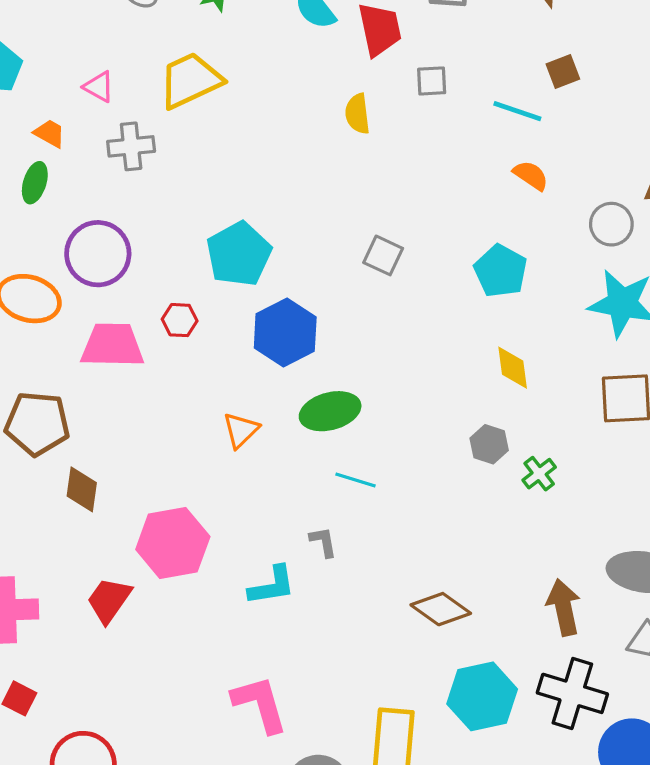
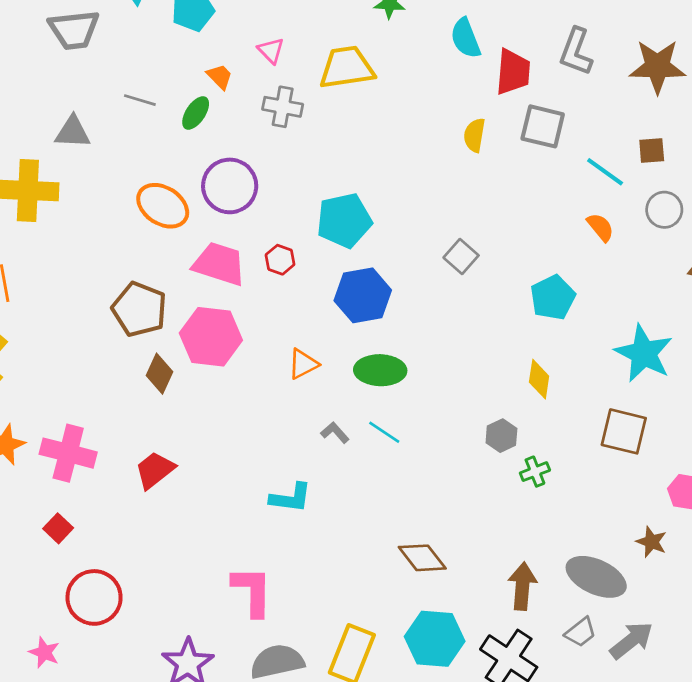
gray square: (432, 81) -> (543, 126), size x1.6
gray circle: (611, 224) -> (664, 210), moved
gray L-shape: (323, 542) -> (335, 433), moved, turned -48
pink hexagon: (173, 543) -> (211, 337), moved

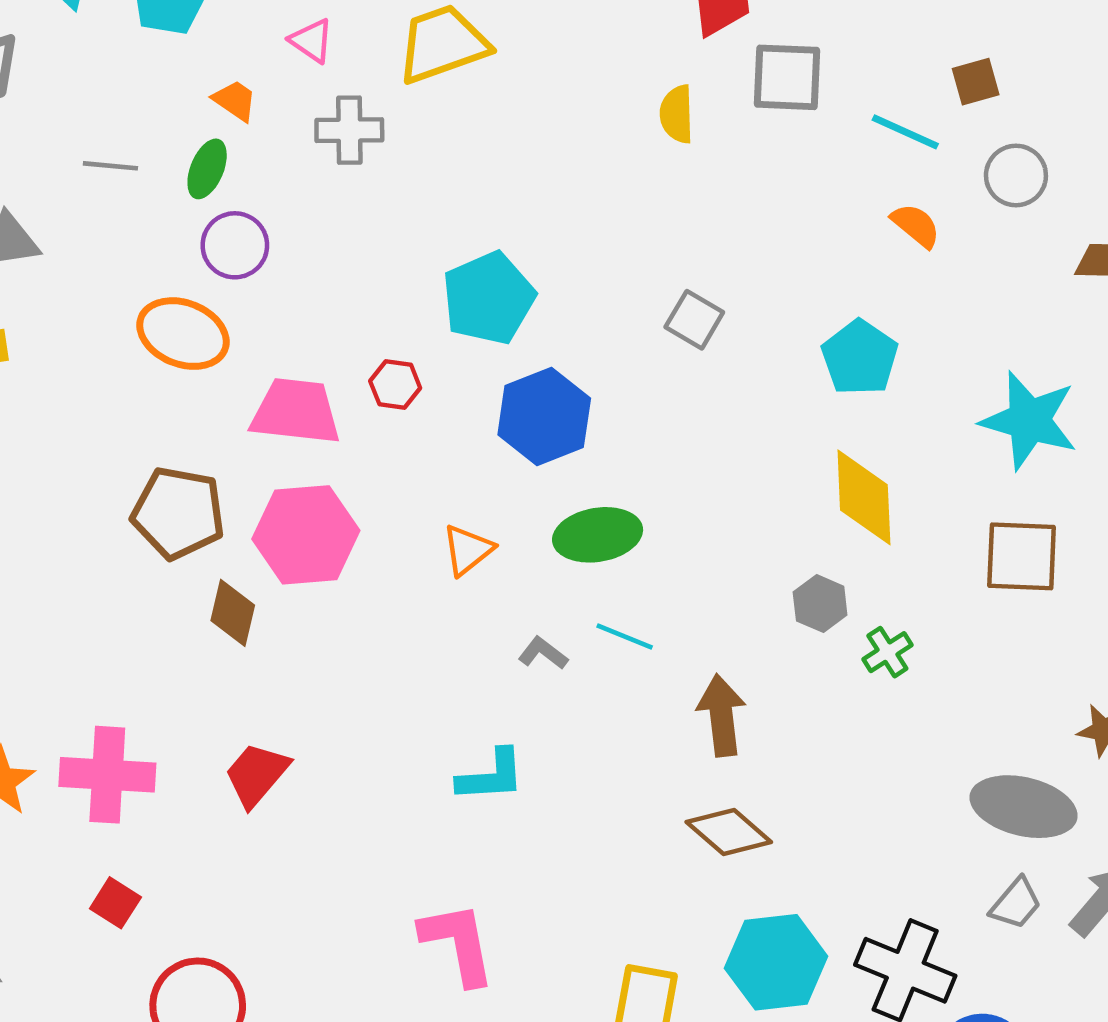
purple circle: (230, 186) -> (235, 245), moved, size x0.7
yellow diamond: (539, 379) -> (864, 497), size x1.5
brown arrow: (522, 586) -> (721, 715), moved

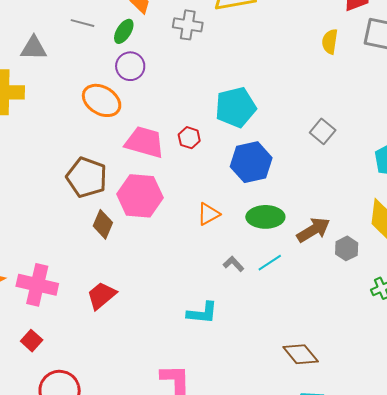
gray hexagon: (820, 604) -> (347, 248), moved
cyan line: (625, 636) -> (270, 263), turned -65
brown arrow: (721, 715) -> (313, 230), moved, turned 56

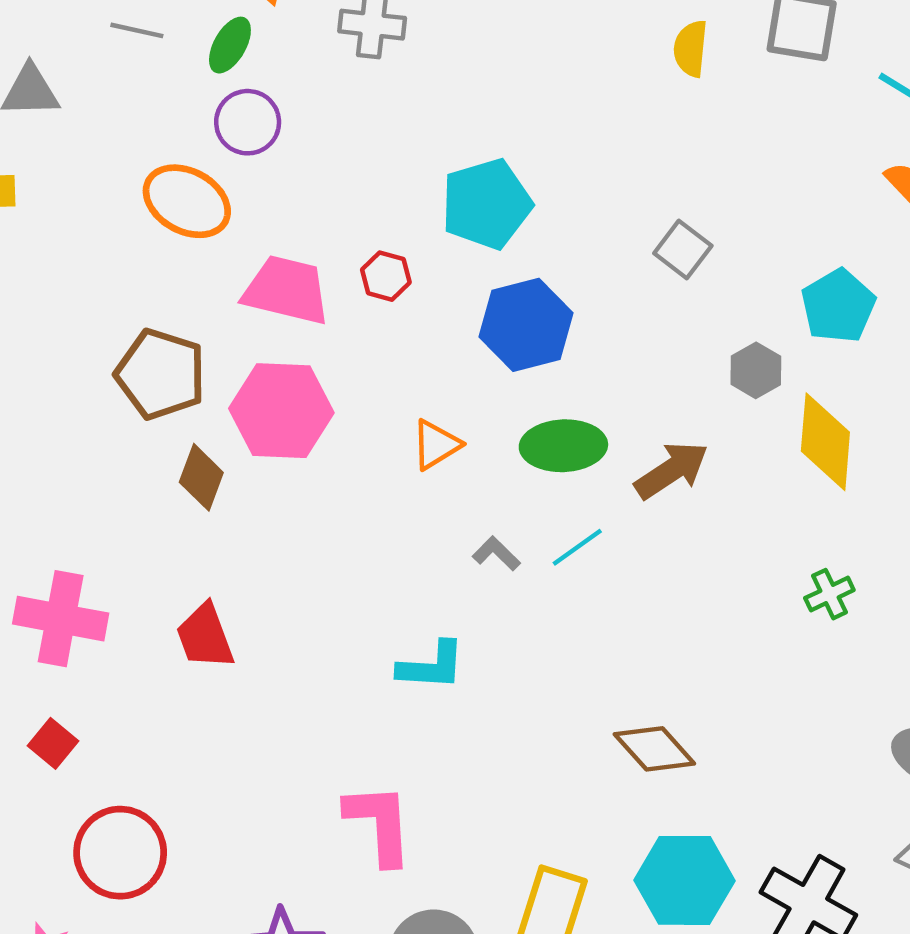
gray hexagon: (347, 248) -> (756, 370), moved
red trapezoid: (102, 295) -> (205, 636), turned -68

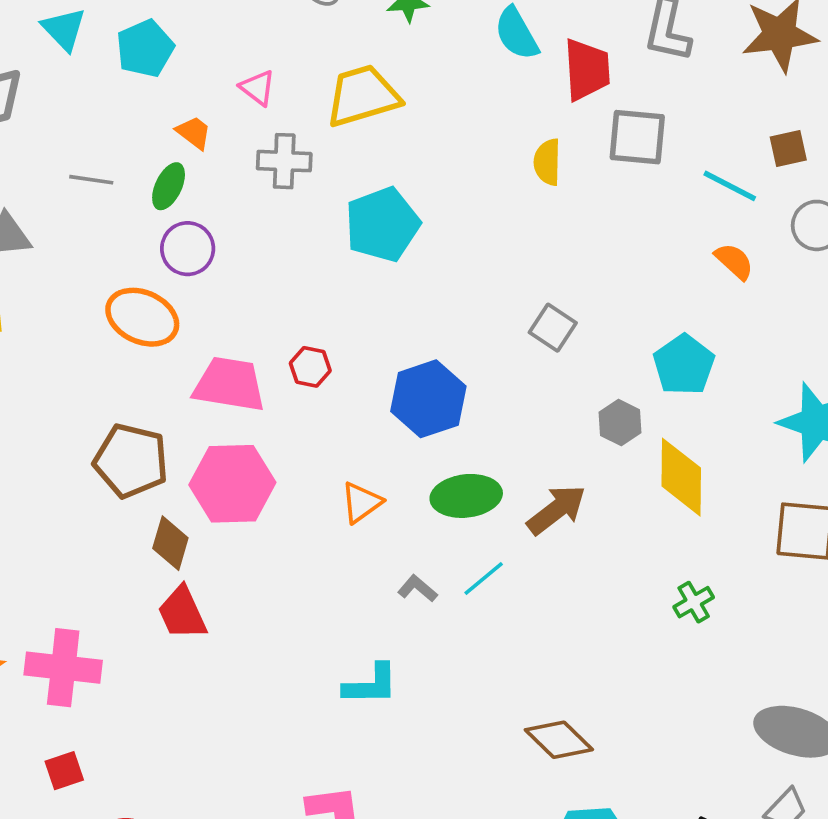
cyan pentagon: (486, 204) -> (382, 224), moved
red trapezoid: (205, 636) -> (182, 613), moved
red square: (53, 743) -> (64, 771), turned 36

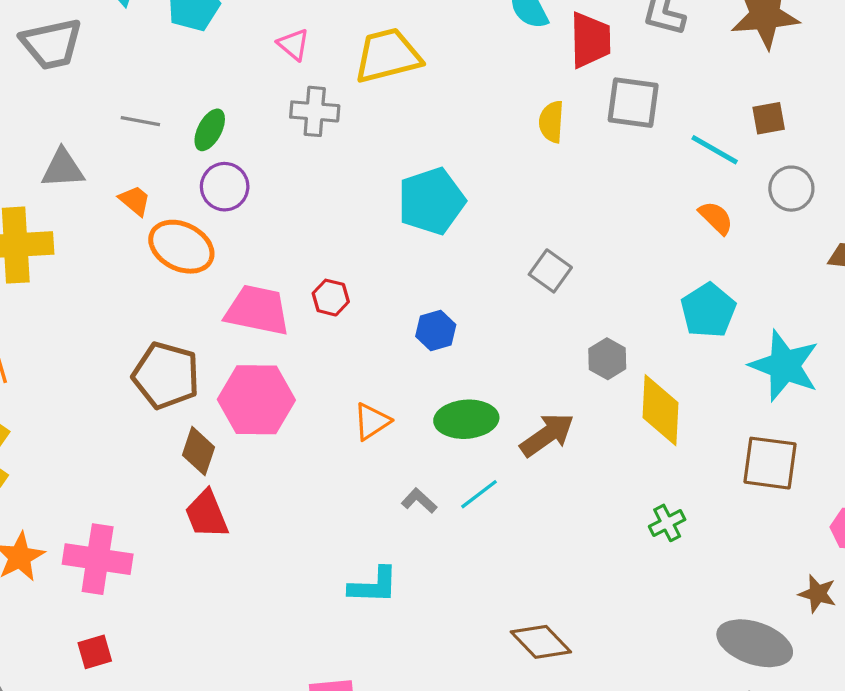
orange trapezoid: (194, 133) -> (135, 201), moved
cyan pentagon: (382, 224) -> (431, 201), moved
cyan pentagon: (684, 365) -> (708, 310), moved
blue hexagon: (428, 399) -> (436, 330), size x0.6

